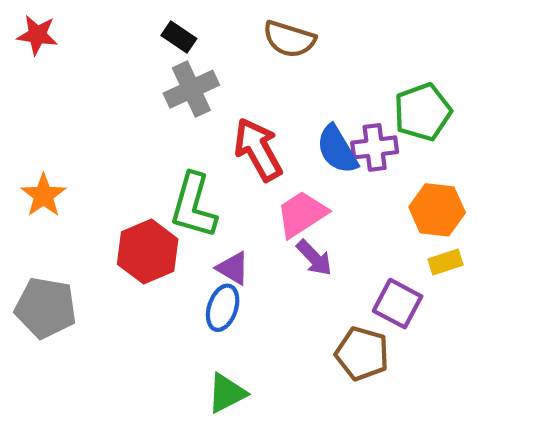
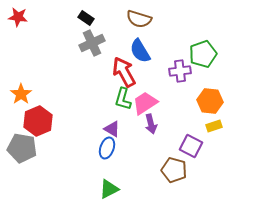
blue semicircle: (337, 149) -> (140, 51), moved
green L-shape: (193, 206) -> (123, 99), moved, size x0.7
red hexagon: (148, 252) -> (38, 121), moved
purple arrow: (314, 258) -> (151, 124), turned 30

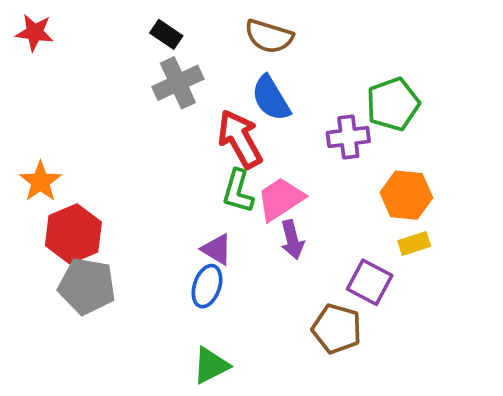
gray pentagon: (22, 148) -> (87, 286), moved

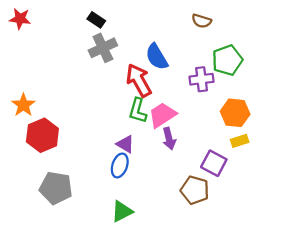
brown semicircle: (269, 36) -> (202, 21), moved, size x0.7
gray pentagon: (87, 286) -> (56, 188), moved

